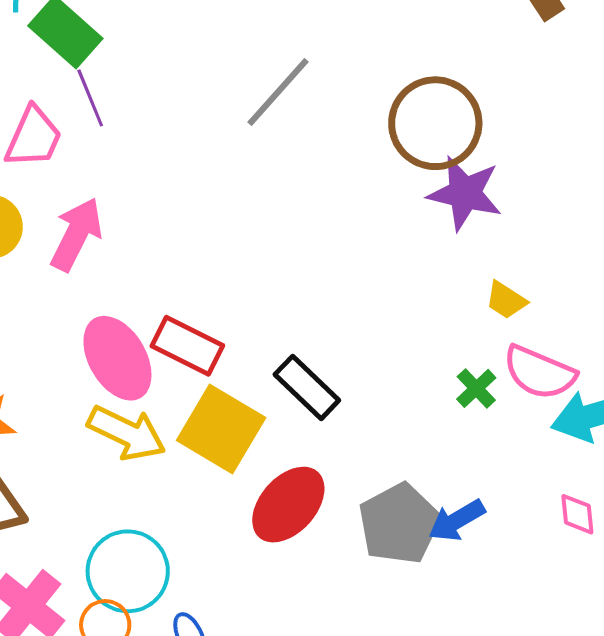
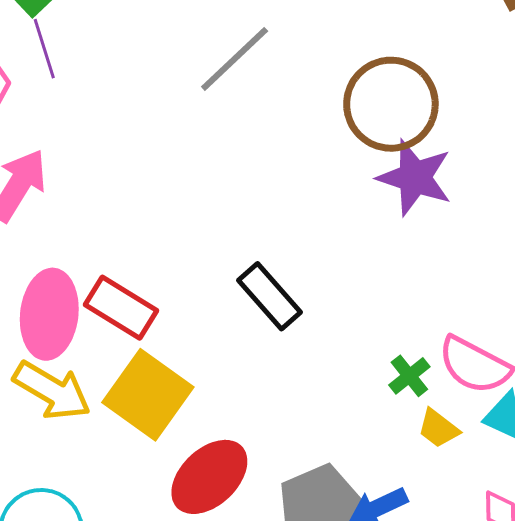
yellow trapezoid: (506, 300) -> (438, 428), moved
pink ellipse: (117, 358) -> (49, 314), turned 32
black rectangle: (307, 387) -> (270, 296), moved

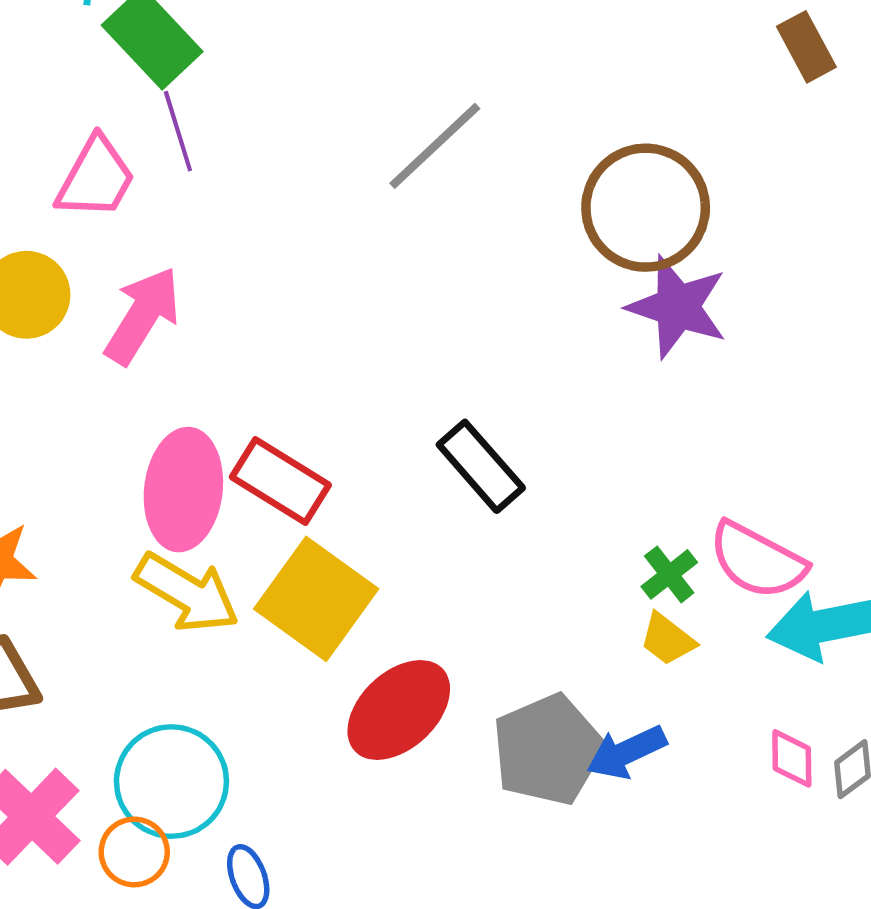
yellow trapezoid: (438, 428) -> (667, 639), moved

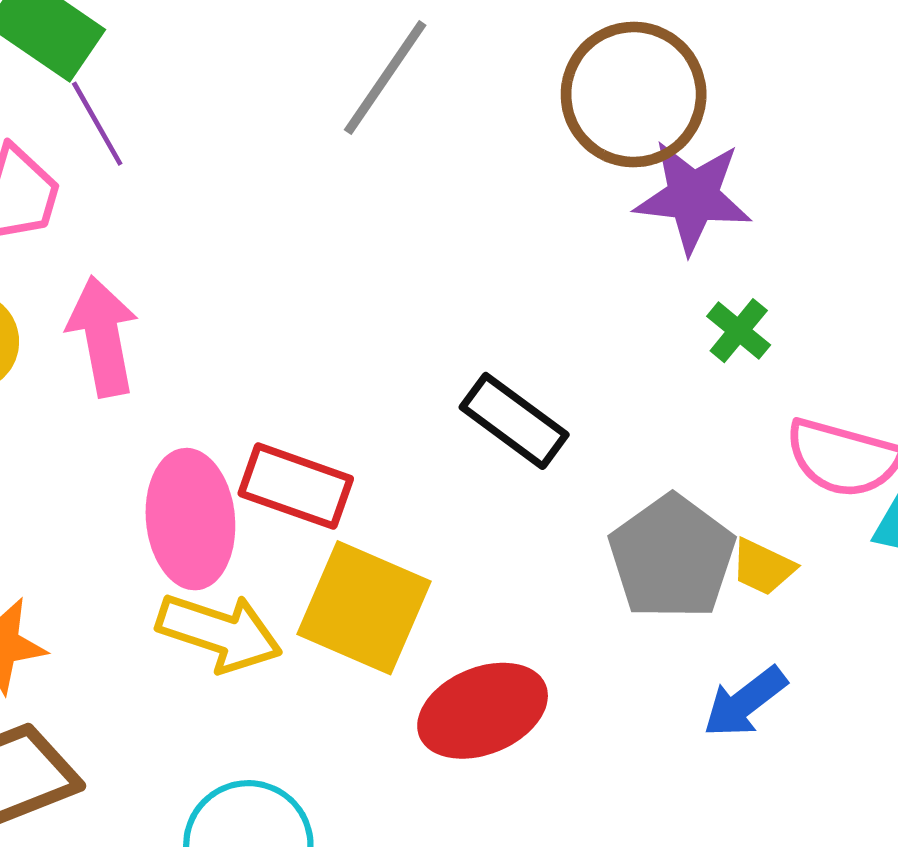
pink arrow: (142, 315) -> (103, 336), turned -30
green cross: (669, 574) -> (739, 331), moved
red ellipse: (399, 710) -> (483, 711), turned 33
gray pentagon: (548, 750) -> (672, 557), moved

